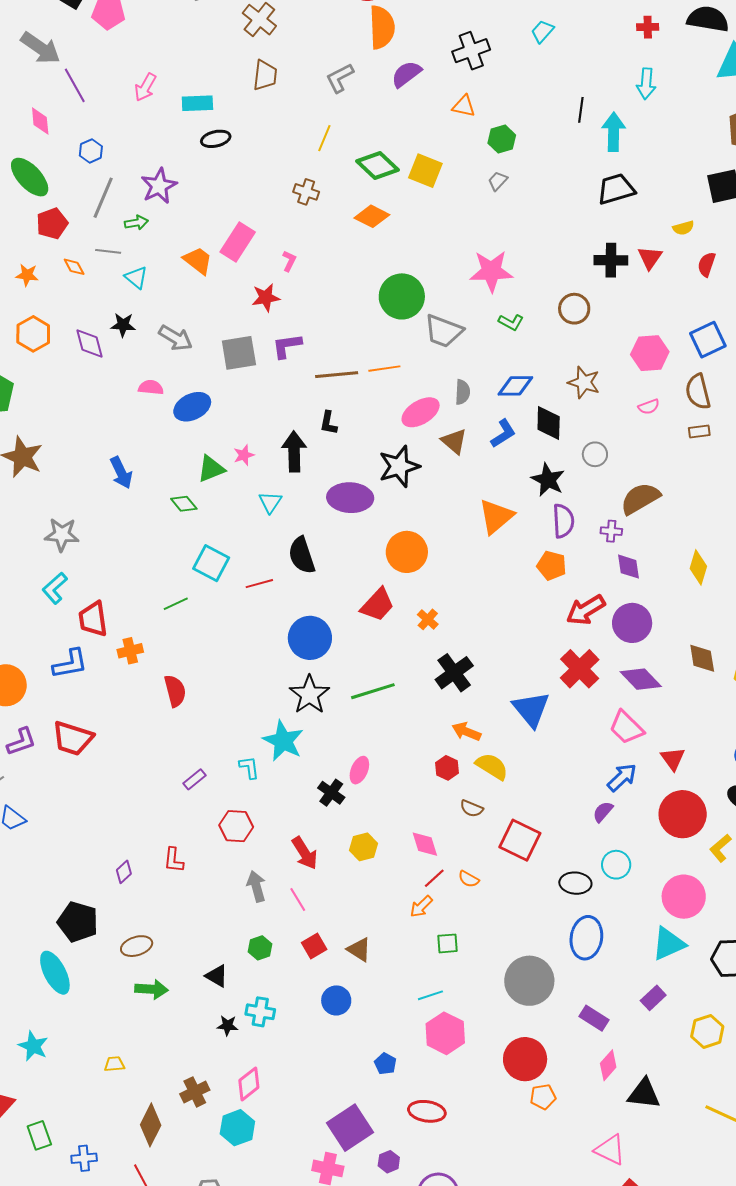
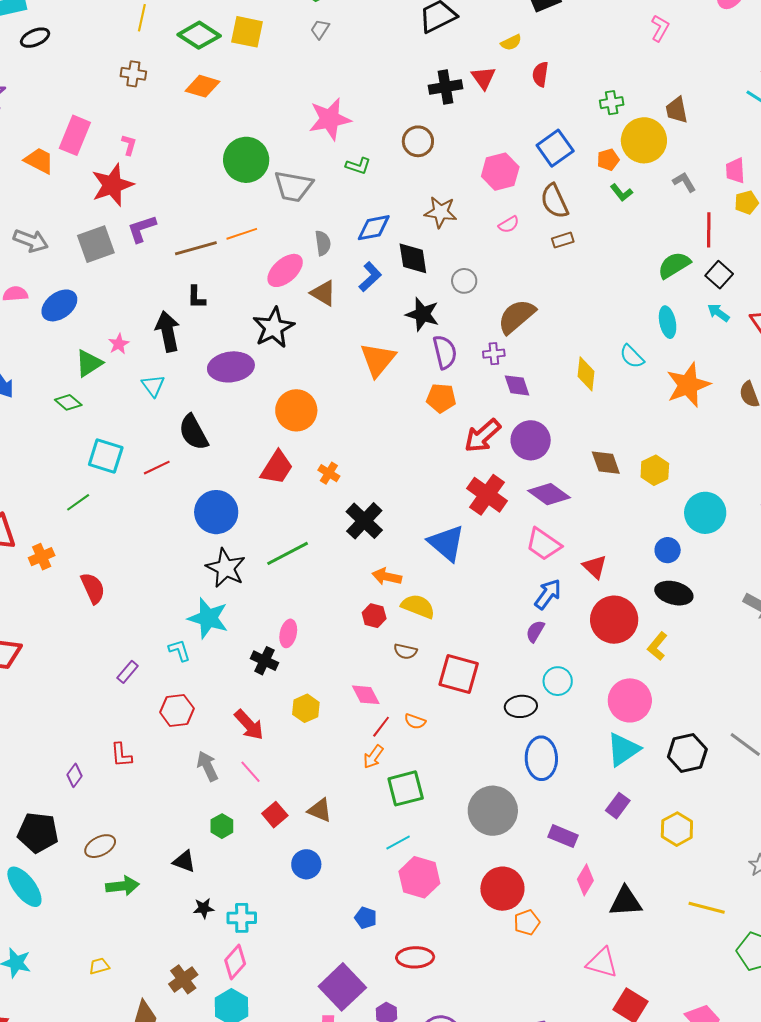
red star: (266, 298) -> (112, 185), size x1.5
green square: (447, 943) -> (406, 788), size x1.6
cyan cross: (260, 1012) -> (242, 918), moved

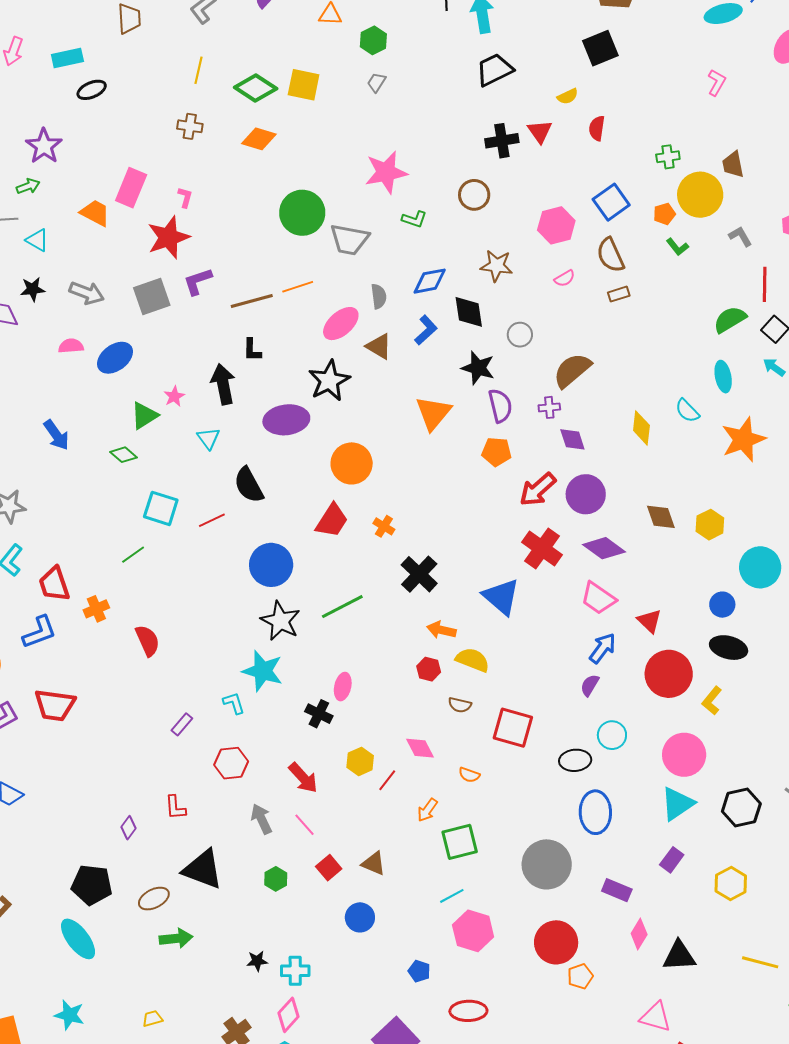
red line: (381, 727) -> (387, 780), moved
black triangle: (184, 861) -> (203, 869), moved, size x1.8

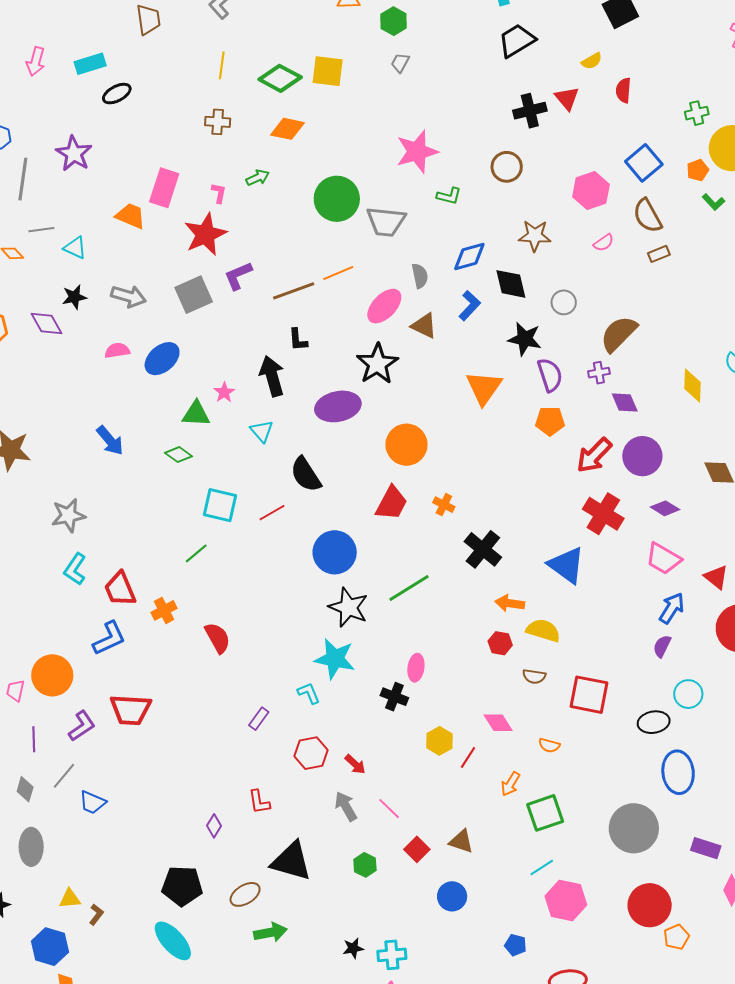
green arrow: (28, 186) -> (258, 178), moved
green triangle: (144, 416) -> (196, 414), turned 40
purple diamond: (604, 548) -> (665, 508), size x0.7
red arrow: (303, 778) -> (355, 764), moved, size x0.7

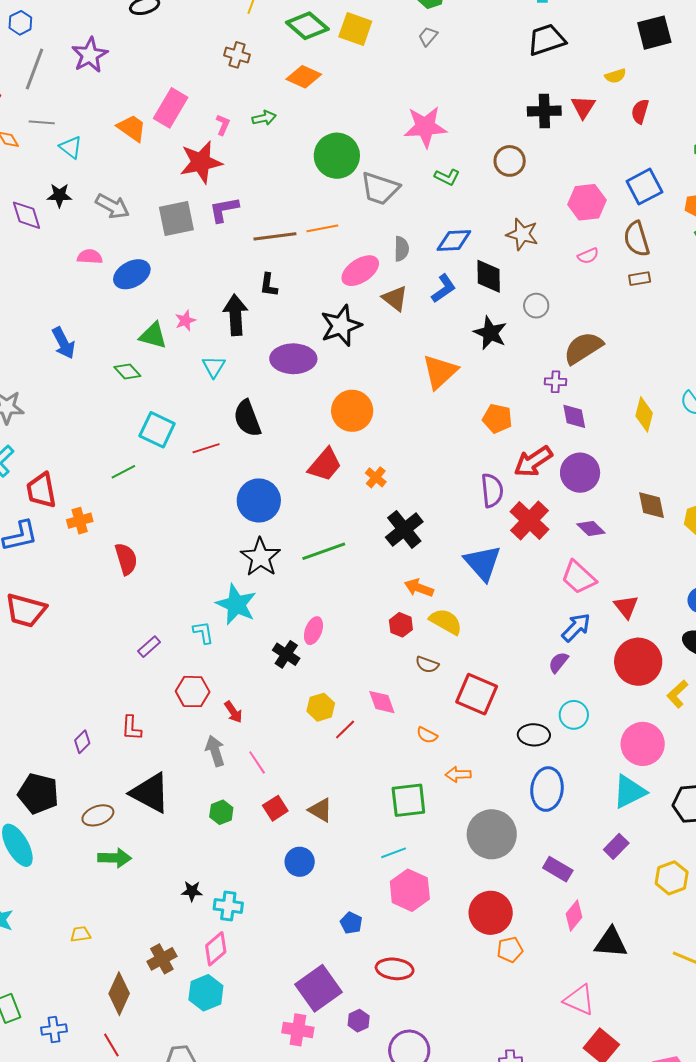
purple semicircle: (550, 375) -> (492, 490), moved
orange arrow: (510, 784) -> (458, 774), moved, turned 45

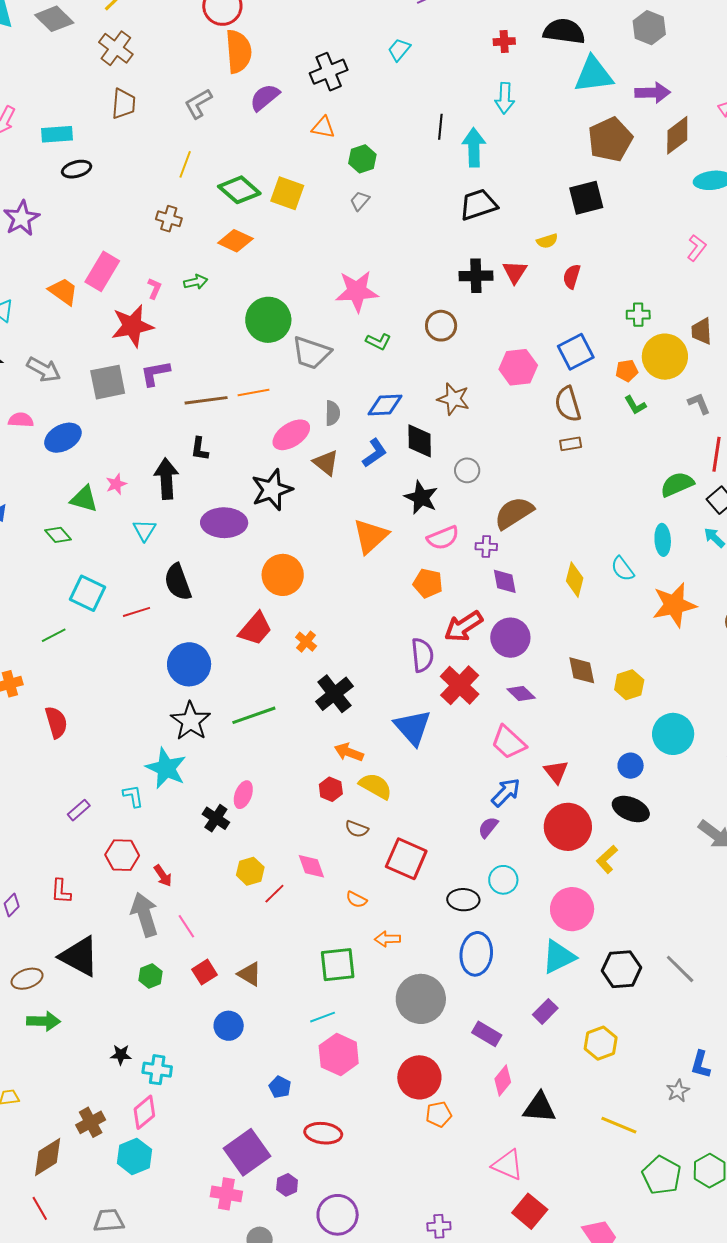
pink semicircle: (588, 256) -> (443, 538), moved, size x1.5
gray arrow: (215, 751) -> (145, 915), size x1.4
brown diamond: (119, 994) -> (48, 1157), turned 33

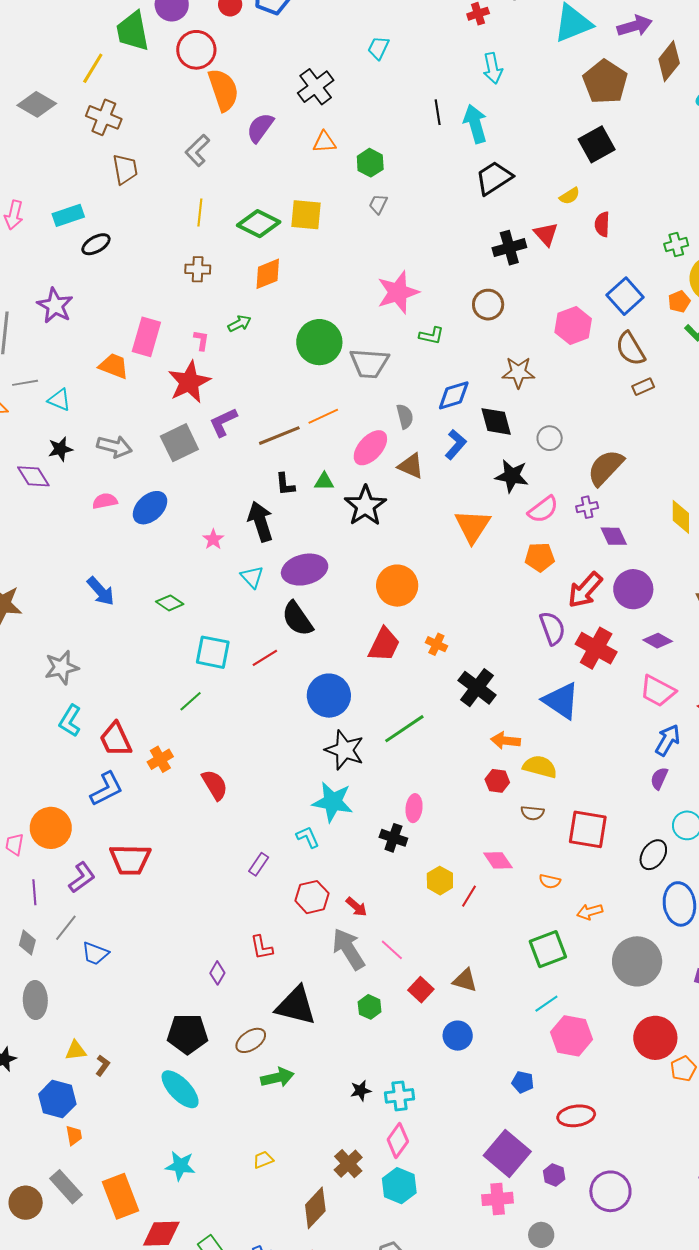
orange diamond: (235, 241) -> (268, 274), turned -32
green triangle: (84, 499) -> (324, 482), moved, size x0.7
purple ellipse: (224, 523) -> (305, 570), moved
black ellipse: (463, 900) -> (653, 855), turned -44

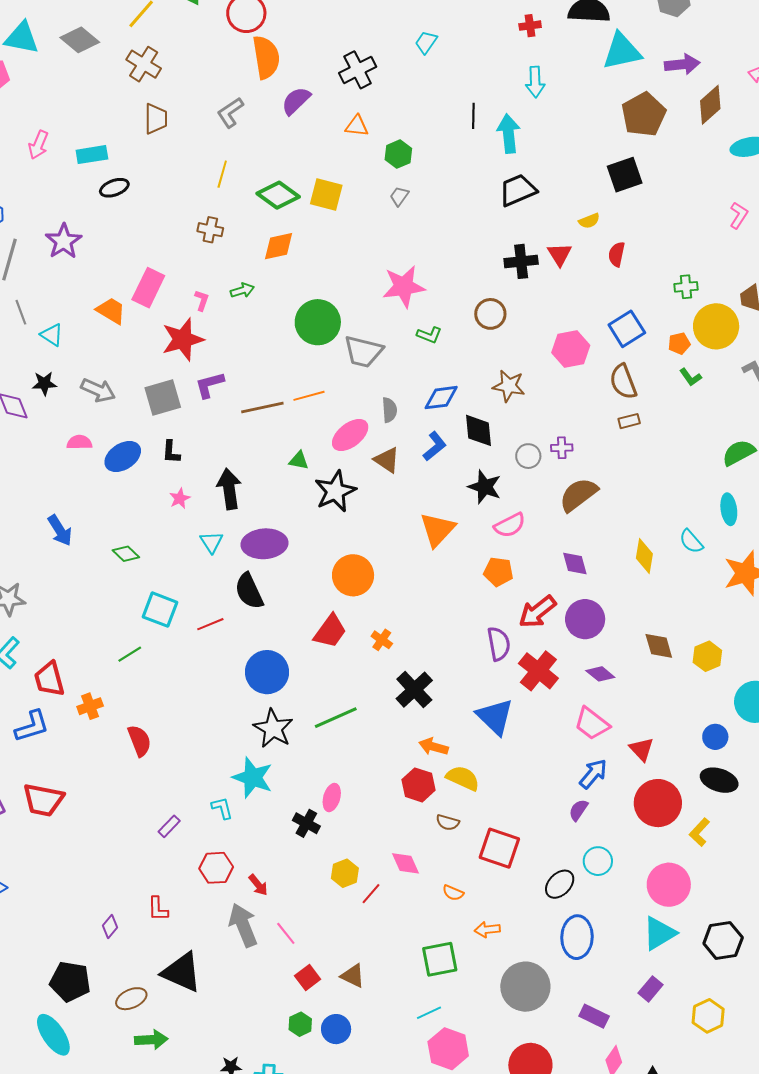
gray line: (25, 383) -> (21, 312), turned 70
black L-shape: (285, 484) -> (171, 452), moved
purple cross: (587, 507) -> (562, 448), moved
red hexagon: (497, 781) -> (418, 785), size x1.4
green hexagon: (370, 1007) -> (300, 1024), moved

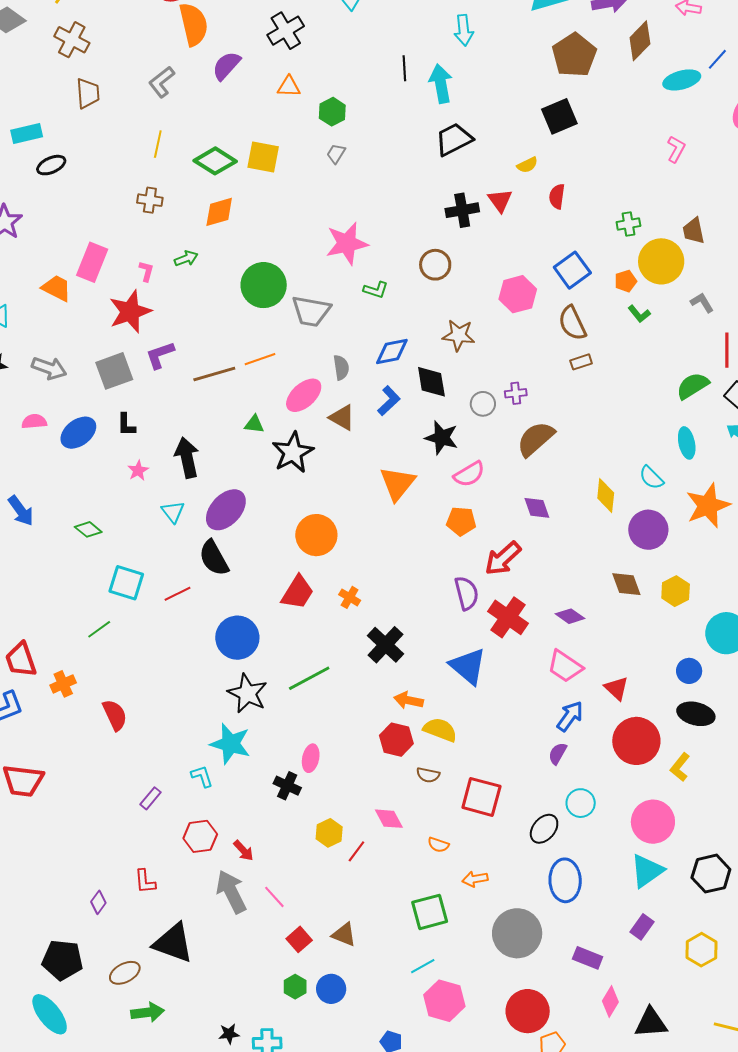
purple ellipse: (264, 544) -> (226, 510), turned -39
purple circle: (585, 619) -> (648, 530), moved

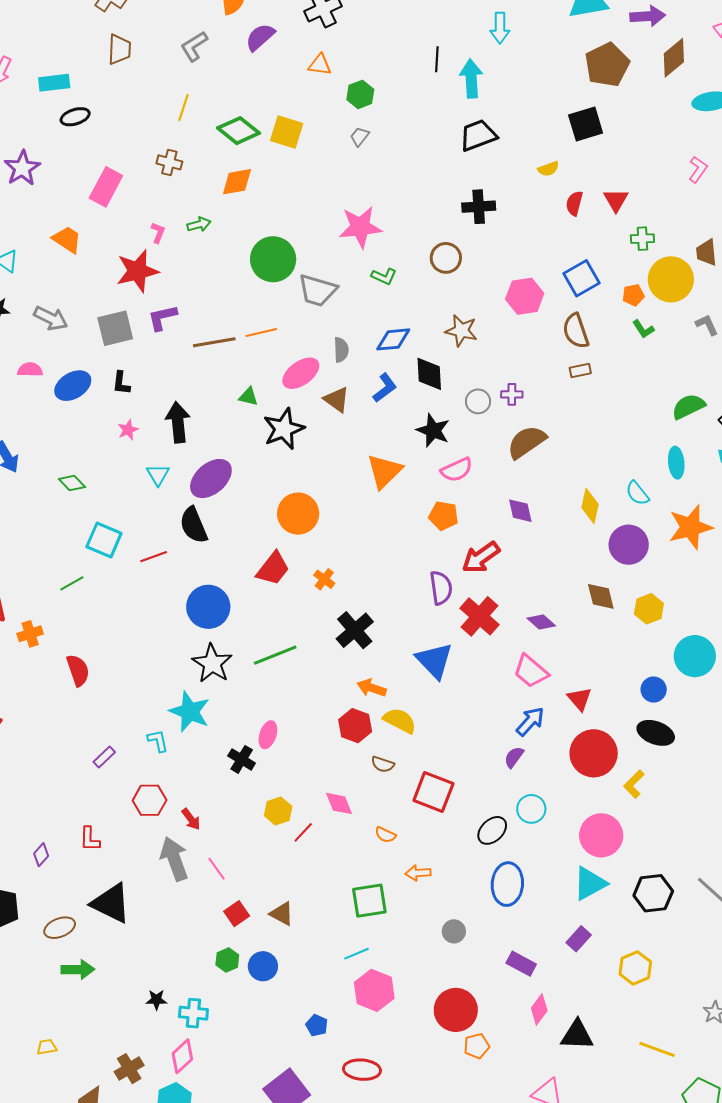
red triangle: (500, 200) -> (616, 200), moved
pink rectangle: (92, 262) -> (106, 187), moved
gray circle: (517, 933) -> (454, 931), size x0.5

